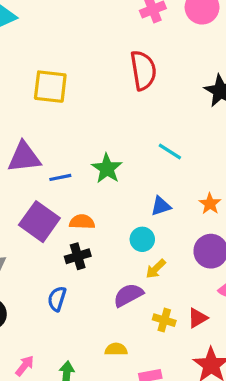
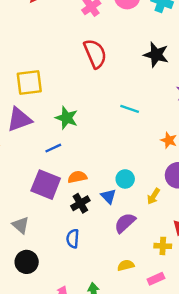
purple triangle: (24, 157) -> (19, 119), moved
green star: (107, 169) -> (67, 118), moved
blue triangle: (161, 206) -> (108, 196), moved, turned -42
yellow arrow: (156, 269) -> (154, 196), moved
yellow cross: (164, 320) -> (163, 246), moved

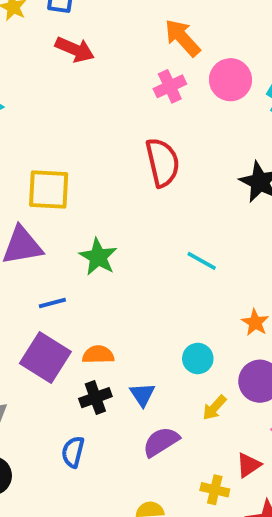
blue line: (53, 148) -> (52, 303), moved
cyan circle: (125, 179) -> (198, 358), moved

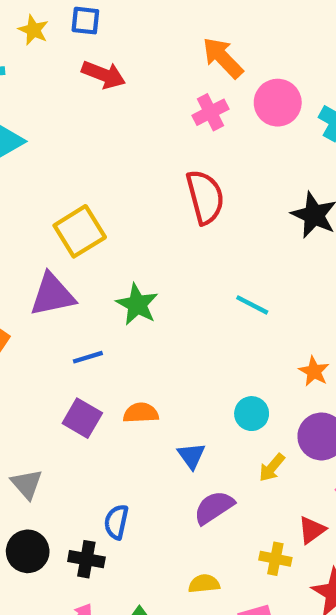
yellow square: (49, 190) -> (80, 231), turned -33
purple square: (45, 358) -> (82, 418), size x0.7
black cross: (95, 398) -> (86, 559), moved, turned 32

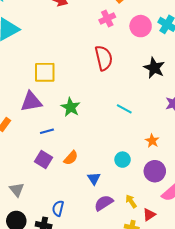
pink circle: (278, 103) -> (141, 26), moved
yellow square: (80, 231) -> (45, 72), turned 30
orange semicircle: (141, 413) -> (71, 158), turned 133
yellow arrow: (272, 468) -> (131, 201), moved, turned 104

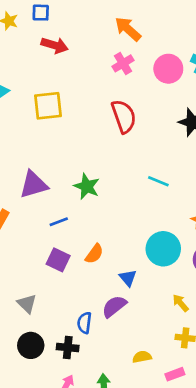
yellow square: (45, 72) -> (48, 106), moved
cyan circle: (123, 160) -> (163, 249), size x1.6
purple semicircle: (104, 203) -> (114, 306), moved

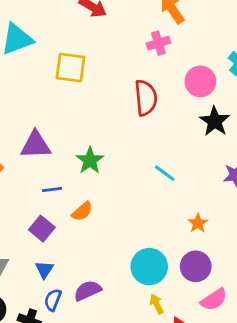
pink circle: (168, 69) -> (200, 81), moved
cyan circle: (163, 249) -> (149, 267), moved
orange semicircle: (94, 254) -> (82, 211), moved
blue triangle: (128, 278) -> (44, 270), moved

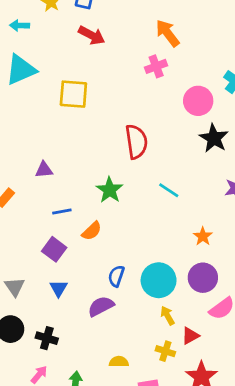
red semicircle: (146, 98) -> (136, 142), moved
purple triangle: (36, 145) -> (44, 170), size x0.6
green star: (90, 160) -> (110, 190), moved
blue semicircle: (53, 300) -> (116, 276), moved

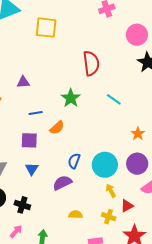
purple square: (54, 249) -> (29, 140), turned -36
yellow semicircle: (119, 362) -> (76, 215), moved

